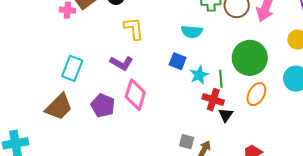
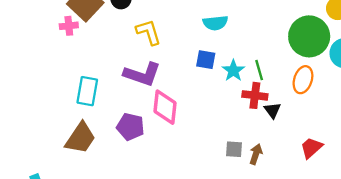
green circle: (250, 58) -> (309, 36), moved
purple L-shape: (121, 63) -> (142, 74), size x1.4

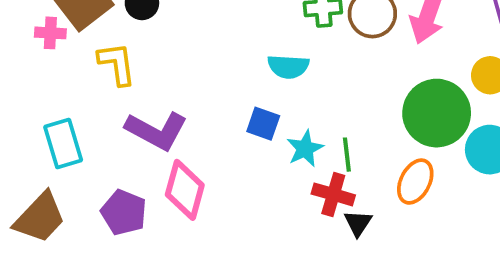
yellow L-shape: (149, 32) -> (117, 64), moved
cyan rectangle: (87, 91) -> (63, 144), turned -36

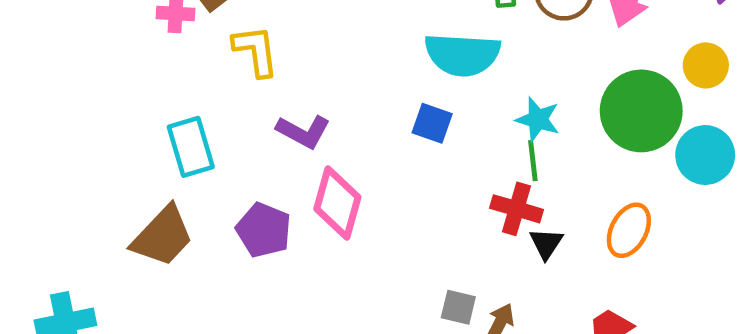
cyan semicircle: (288, 67) -> (462, 55), size x1.5
purple L-shape: (157, 131) -> (303, 132), size x0.7
cyan star: (305, 149) -> (538, 119), moved, turned -30
orange ellipse: (415, 182) -> (629, 230), moved

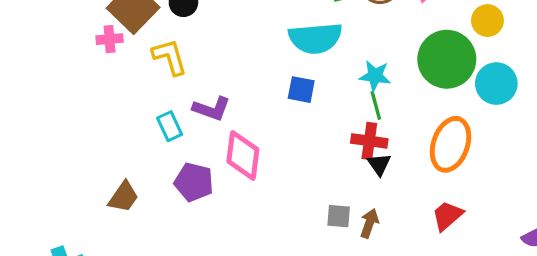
cyan rectangle: (191, 147) -> (170, 126), moved, size x0.7
orange ellipse: (629, 230) -> (451, 144), size x1.4
brown trapezoid: (163, 236) -> (123, 197), size x0.7
black triangle: (546, 243) -> (379, 164), moved

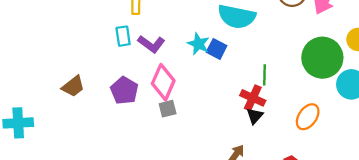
cyan star: (375, 76) -> (198, 44), moved
cyan rectangle: (170, 126) -> (123, 36), moved
orange ellipse: (451, 144) -> (308, 117), size x0.7
gray square: (339, 216) -> (168, 109), moved, turned -36

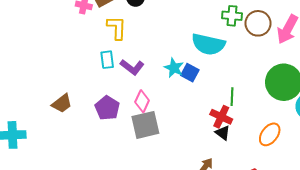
pink diamond: (163, 82) -> (142, 101), size x0.7
gray square: (168, 109) -> (145, 125), size x1.8
black triangle: (255, 116) -> (223, 133), turned -35

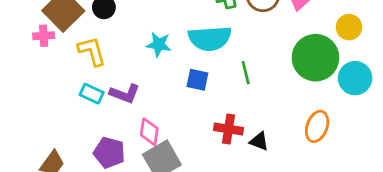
cyan rectangle: (107, 60) -> (92, 94), turned -42
cyan star: (174, 68) -> (159, 45), moved
green line: (232, 97) -> (246, 73), moved
red cross: (221, 117) -> (229, 129), moved

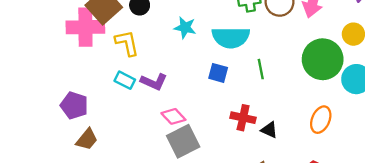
pink cross: (44, 36) -> (85, 27), size x2.0
cyan star: (159, 45) -> (185, 28), moved
pink diamond: (149, 132) -> (173, 116), turned -55
purple pentagon: (109, 153) -> (74, 105), moved

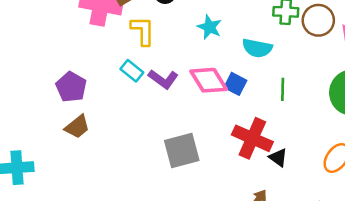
cyan semicircle: (231, 37) -> (257, 48), size x0.7
pink diamond: (173, 116) -> (209, 80), moved, size x1.4
red cross: (243, 118) -> (252, 138), size x1.4

